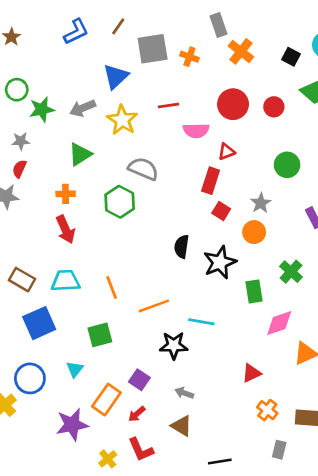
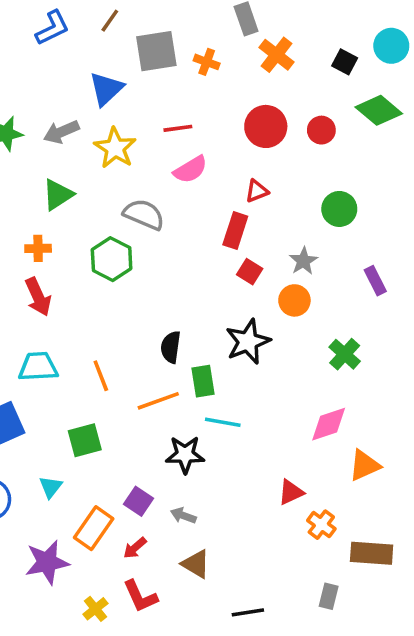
pink semicircle: (196, 131) -> (190, 170), moved, turned -30
black semicircle: (182, 247) -> (171, 347), moved
green rectangle: (254, 291) -> (203, 381), moved
gray arrow: (184, 393) -> (183, 516), moved
orange cross: (267, 410) -> (321, 525), moved

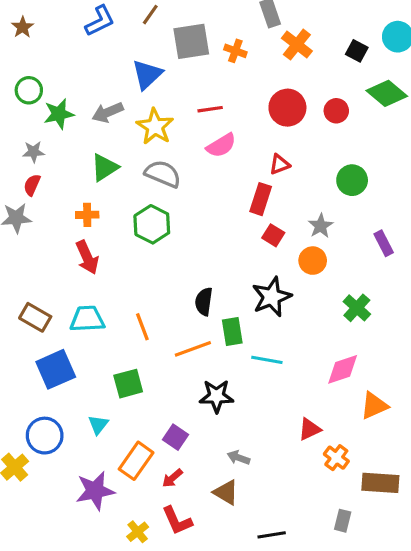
gray semicircle: (144, 214) -> (163, 174), moved
cyan line: (223, 422) -> (267, 360), moved
gray arrow: (183, 516) -> (239, 458), moved

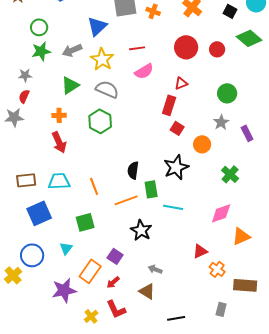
green circle: (29, 90) -> (39, 27), moved
gray star: (321, 226) -> (221, 122), moved
brown rectangle: (35, 317) -> (26, 180), turned -36
black star: (216, 396) -> (141, 230), turned 30

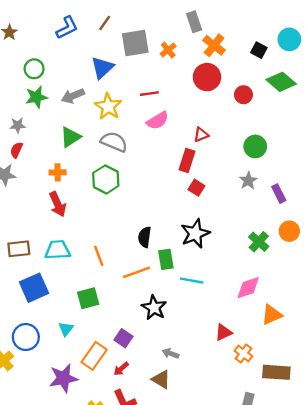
orange cross: (153, 11) -> (168, 50), turned 32
red circle: (186, 47) -> (207, 77), moved
orange circle: (202, 144) -> (289, 231), moved

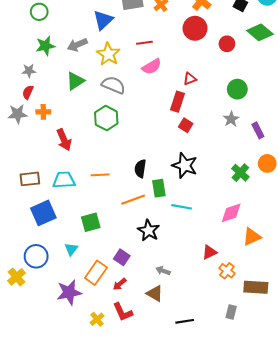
green circle: (34, 69) -> (39, 12), moved
orange cross: (58, 172) -> (43, 112), moved
black star: (195, 234) -> (185, 166), turned -30
orange line: (99, 256) -> (100, 175), moved, turned -72

